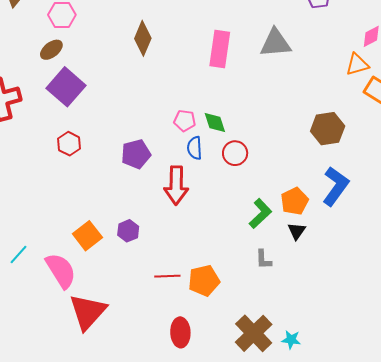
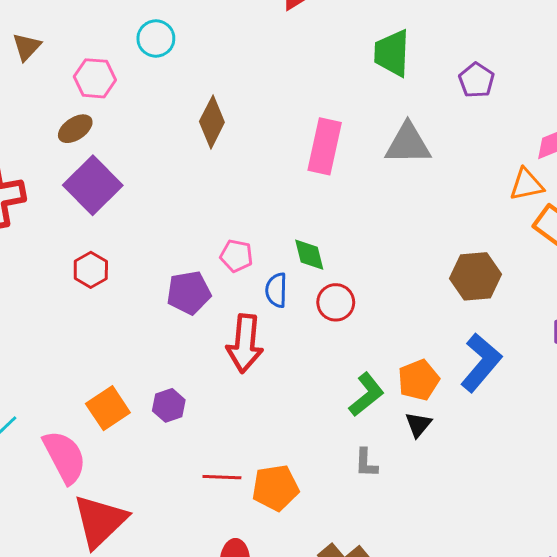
pink pentagon: (185, 121) -> (236, 256), moved

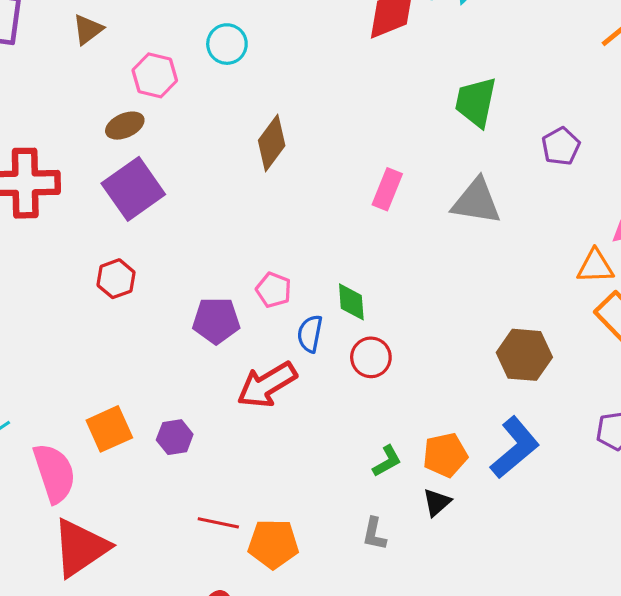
pink rectangle: (325, 146) -> (387, 189), size x0.7
red arrow: (245, 343) -> (267, 385), turned 44
green L-shape: (366, 395) -> (387, 461), size x0.7

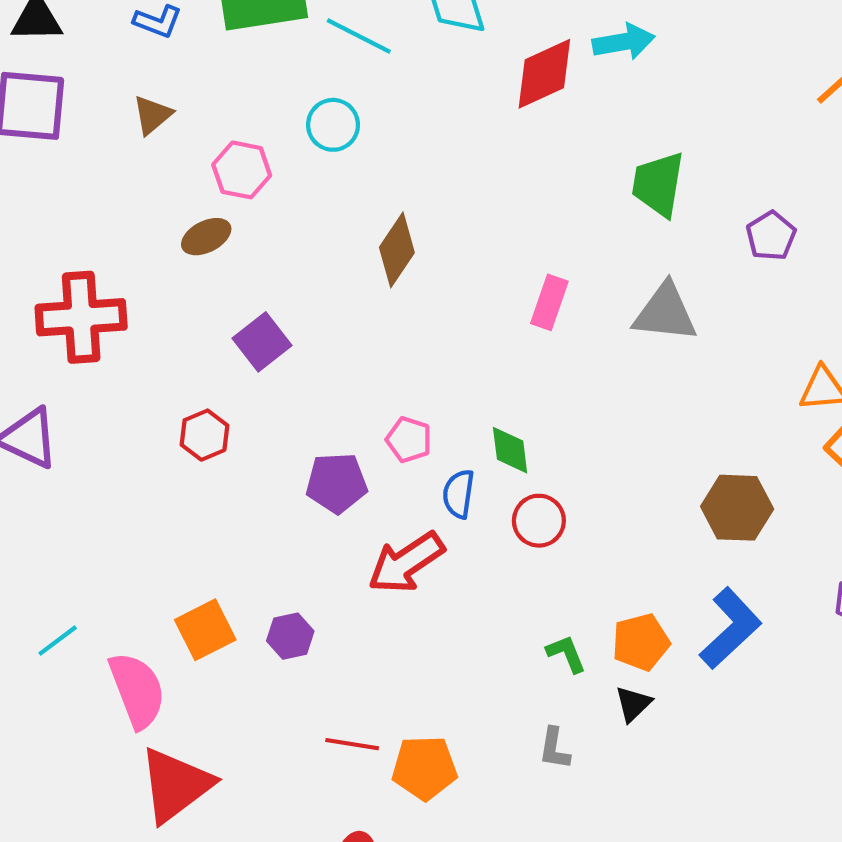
purple square: (133, 189) -> (262, 342), moved, size x0.7
green L-shape: (387, 461) -> (566, 654), turned -80

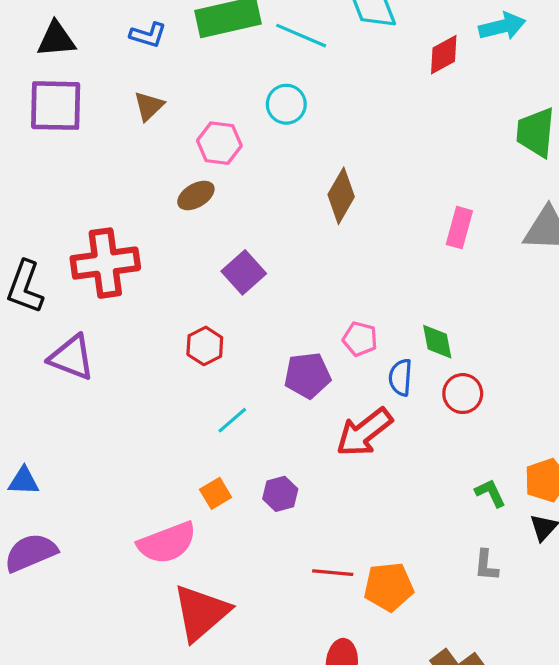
red diamond: (544, 74) -> (444, 55), size x0.7
orange square: (205, 630) -> (216, 493), size x0.7
cyan line: (58, 641) -> (232, 420), moved
pink semicircle: (137, 690) -> (167, 543), turned 94

